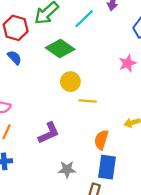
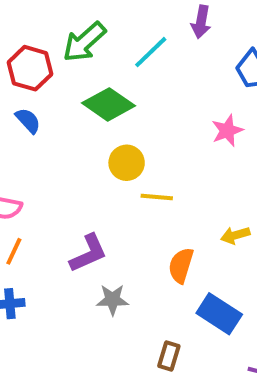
blue rectangle: (107, 167) -> (219, 314), moved, turned -65
gray star: (67, 169) -> (112, 300), moved

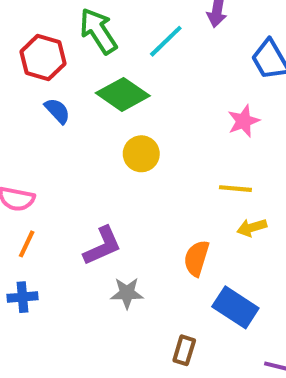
green arrow: (84, 42) -> (98, 31), turned 99
blue semicircle: (28, 120) -> (57, 111), moved
yellow line: (157, 197) -> (235, 189), moved

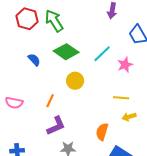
cyan line: (166, 41) -> (102, 54), moved
red hexagon: (43, 58) -> (27, 19), moved
orange line: (27, 244) -> (50, 101), moved

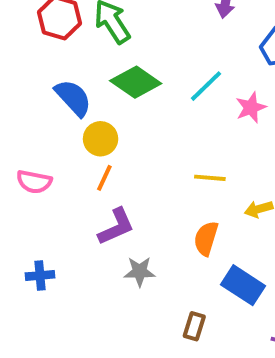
blue semicircle: (34, 60) -> (73, 98), size x1.5
yellow circle: (75, 81) -> (101, 139), moved
yellow line: (121, 98) -> (210, 178), moved

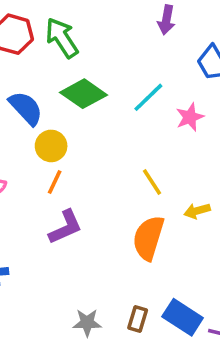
yellow line: (210, 178) -> (152, 182), turned 52
orange semicircle: (206, 238) -> (148, 238), size x1.4
gray star: (140, 272) -> (87, 323), moved
blue rectangle: (243, 285) -> (183, 317), moved

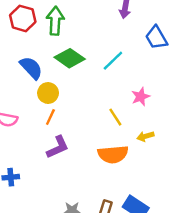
green arrow: (62, 38) -> (55, 21), turned 36
pink star: (190, 117) -> (141, 97), moved
orange semicircle: (148, 238) -> (113, 154), turned -112

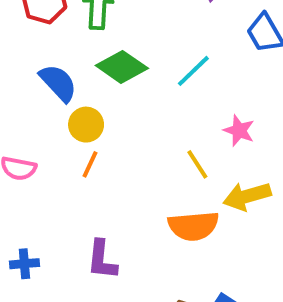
pink star: (141, 97) -> (239, 131), turned -30
yellow arrow: (145, 136) -> (247, 196), size x1.6
purple L-shape: (58, 147) -> (102, 260), moved, turned 120

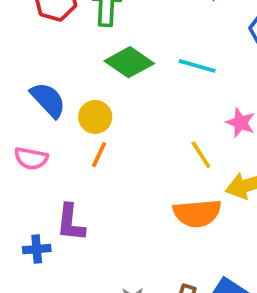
cyan line: (193, 71) -> (197, 66), turned 60
blue semicircle: (58, 83) -> (48, 100), moved
purple L-shape: (102, 260) -> (71, 223), moved

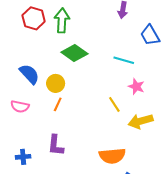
cyan line: (197, 66) -> (124, 60), moved
orange semicircle: (197, 213) -> (112, 156), moved
purple L-shape: (71, 223) -> (56, 145), moved

